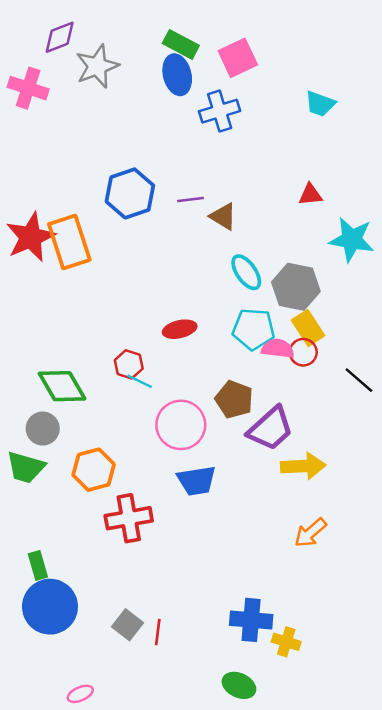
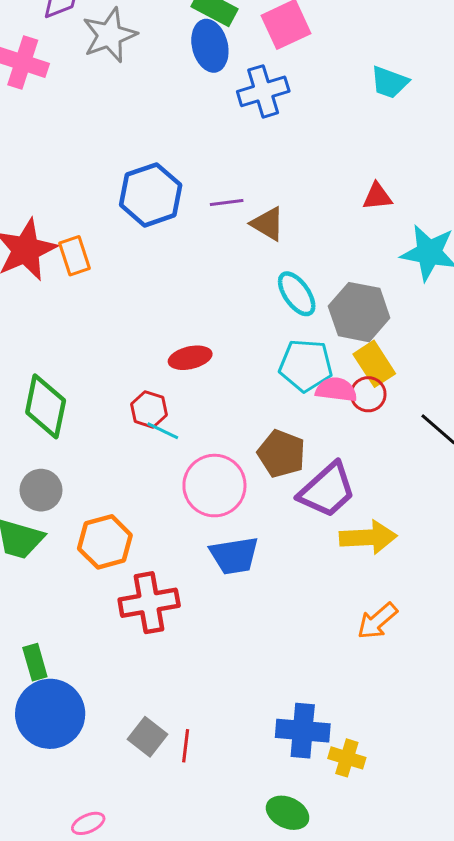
orange rectangle: (69, 242) -> (74, 256), size x0.6
red ellipse: (180, 329) -> (190, 358), moved
green diamond: (62, 386) -> (46, 406), moved, turned 42

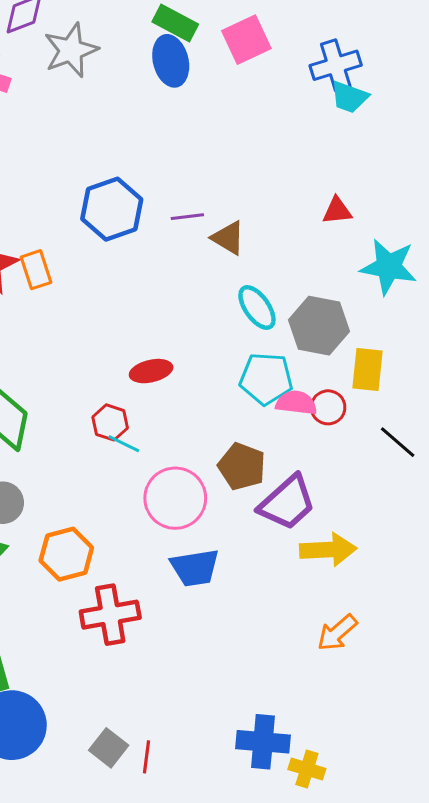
blue cross: (263, 91) -> (336, 65), moved
yellow rectangle: (374, 364) -> (367, 370), moved, turned 39

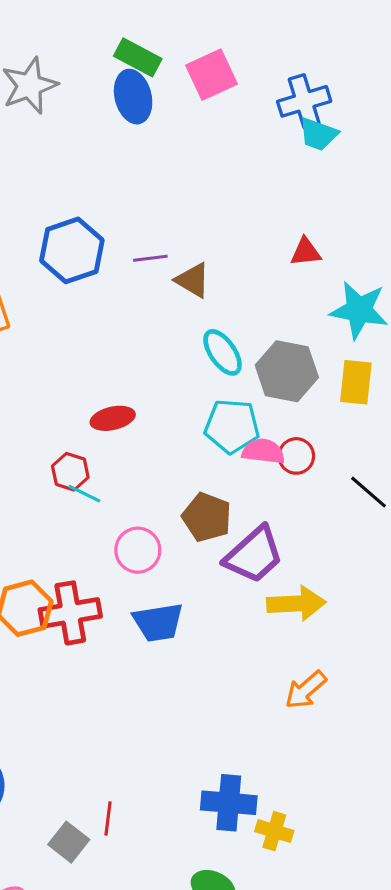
yellow rectangle: (367, 370) -> (356, 382), moved
pink circle: (175, 498) -> (138, 550), size x0.7
red cross: (110, 615) -> (70, 613), moved
gray square: (109, 748) -> (69, 842), moved

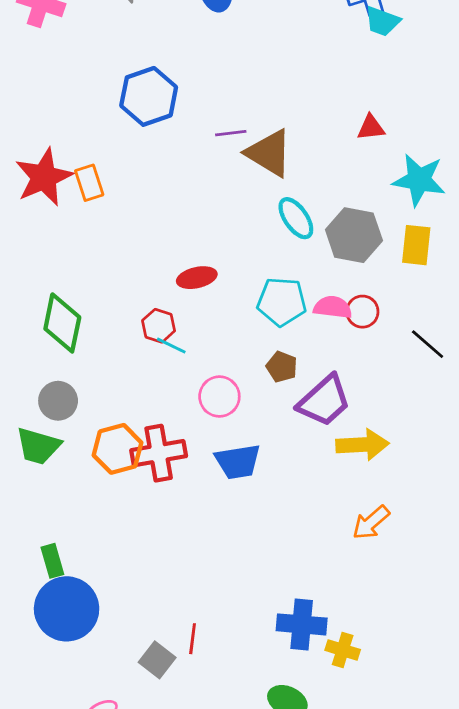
blue hexagon: (72, 250) -> (149, 96), moved
brown triangle: (193, 280) -> (269, 153), size x1.5
cyan pentagon: (232, 426) -> (282, 302), moved
brown pentagon: (207, 517) -> (282, 367), size x0.7

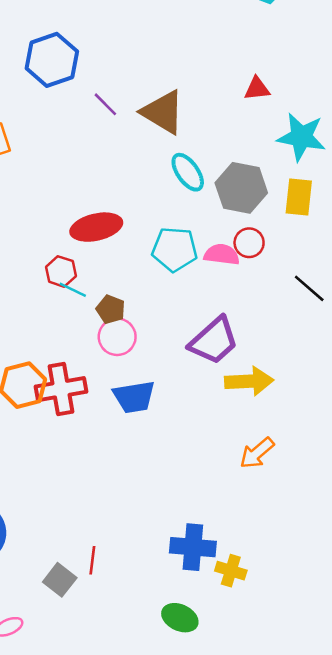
purple line: (231, 133) -> (105, 104), moved, turned 52
red ellipse: (197, 278) -> (96, 227), size x1.4
red circle: (362, 312) -> (249, 243), moved
brown pentagon: (282, 367) -> (111, 309), moved

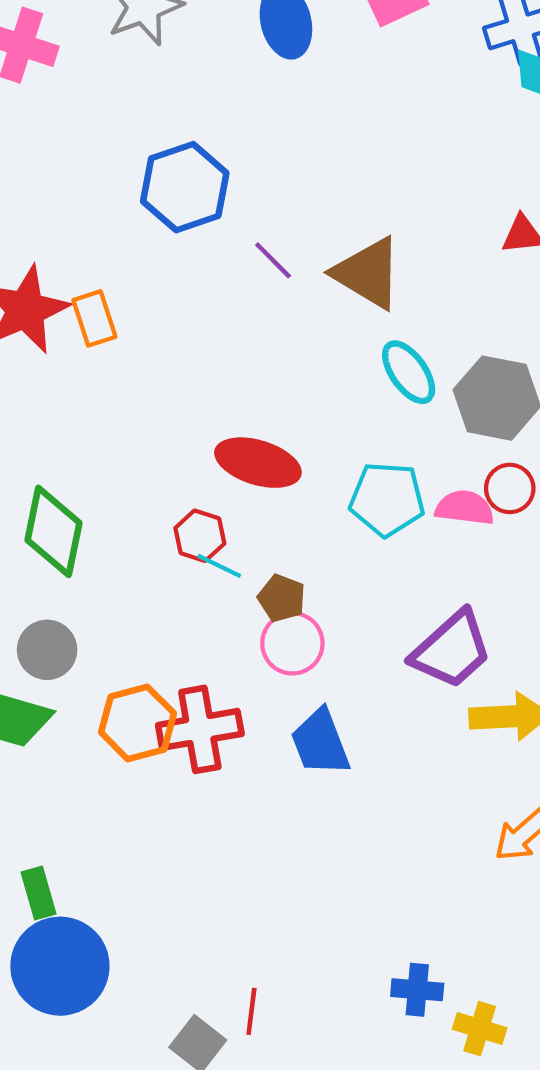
red ellipse: (96, 227) -> (258, 463), turned 30
blue trapezoid: (134, 397) -> (320, 742), turned 78
blue cross: (193, 547) -> (417, 990), size x0.7

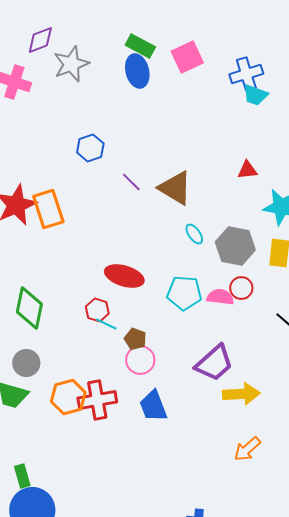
blue hexagon: (185, 187) -> (90, 148), size x0.7
orange rectangle: (94, 318) -> (48, 209), size x1.5
cyan ellipse: (409, 372) -> (194, 234), size x0.7

